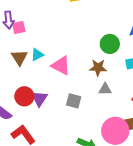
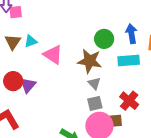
brown star: (98, 68) -> (90, 61), size x1.4
gray triangle: (105, 89) -> (94, 83), turned 40
gray square: (74, 101) -> (95, 103), moved, turned -35

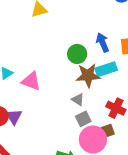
brown star: (90, 61) -> (88, 75), moved

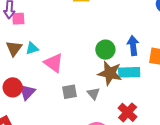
gray square: (83, 119) -> (70, 92), moved

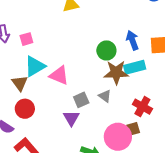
pink square: (18, 19) -> (26, 39), moved
brown triangle: (14, 48) -> (20, 83), moved
cyan triangle: (32, 48) -> (35, 66), size x1.6
purple triangle: (27, 92) -> (71, 118), moved

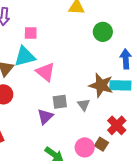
pink square: (26, 39) -> (31, 33), moved
green circle: (106, 50) -> (103, 32), moved
brown square: (133, 129) -> (101, 144), turned 32
pink circle: (118, 137) -> (85, 147), size x0.7

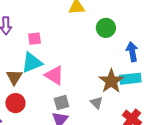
brown star: (101, 85) -> (111, 81), turned 30
gray square: (60, 102) -> (62, 103), moved

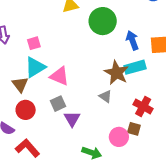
green circle: (106, 28) -> (103, 21), size x1.4
gray square: (62, 103) -> (58, 104), moved

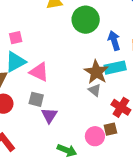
gray triangle: (105, 96) -> (95, 90), moved
gray square: (58, 104) -> (36, 99), turned 35
brown square: (134, 129) -> (110, 129), turned -32

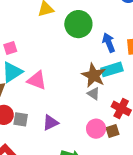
gray square: (36, 99) -> (21, 119), moved
purple triangle: (49, 115) -> (51, 123), turned 36
pink circle: (95, 136) -> (96, 129), moved

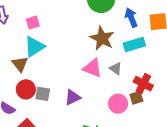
brown star: (94, 75) -> (102, 38), moved
pink triangle: (37, 80) -> (92, 68), moved
brown square: (113, 131) -> (136, 98), moved

